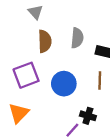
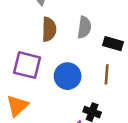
purple square: (26, 75) -> (27, 65), turned 32

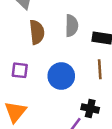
purple square: (27, 65) -> (20, 70), size x0.6

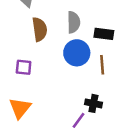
blue circle: (61, 76) -> (77, 53), moved

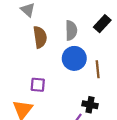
black rectangle: (104, 34) -> (102, 24), moved, turned -54
purple square: (24, 67) -> (38, 85), moved

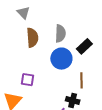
black rectangle: (102, 24) -> (84, 46), moved
brown line: (98, 69) -> (82, 80), moved

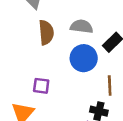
gray semicircle: (60, 34) -> (82, 26), turned -84

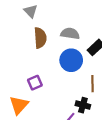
purple square: (41, 86) -> (35, 83), turned -32

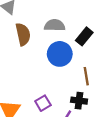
purple square: (35, 83) -> (43, 103), moved

